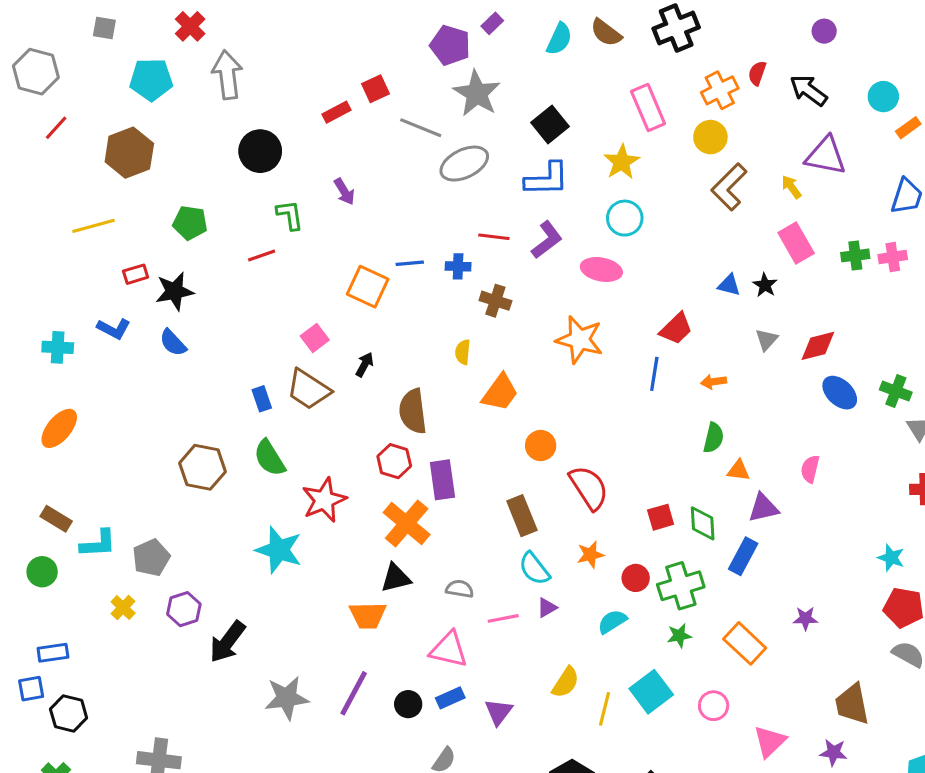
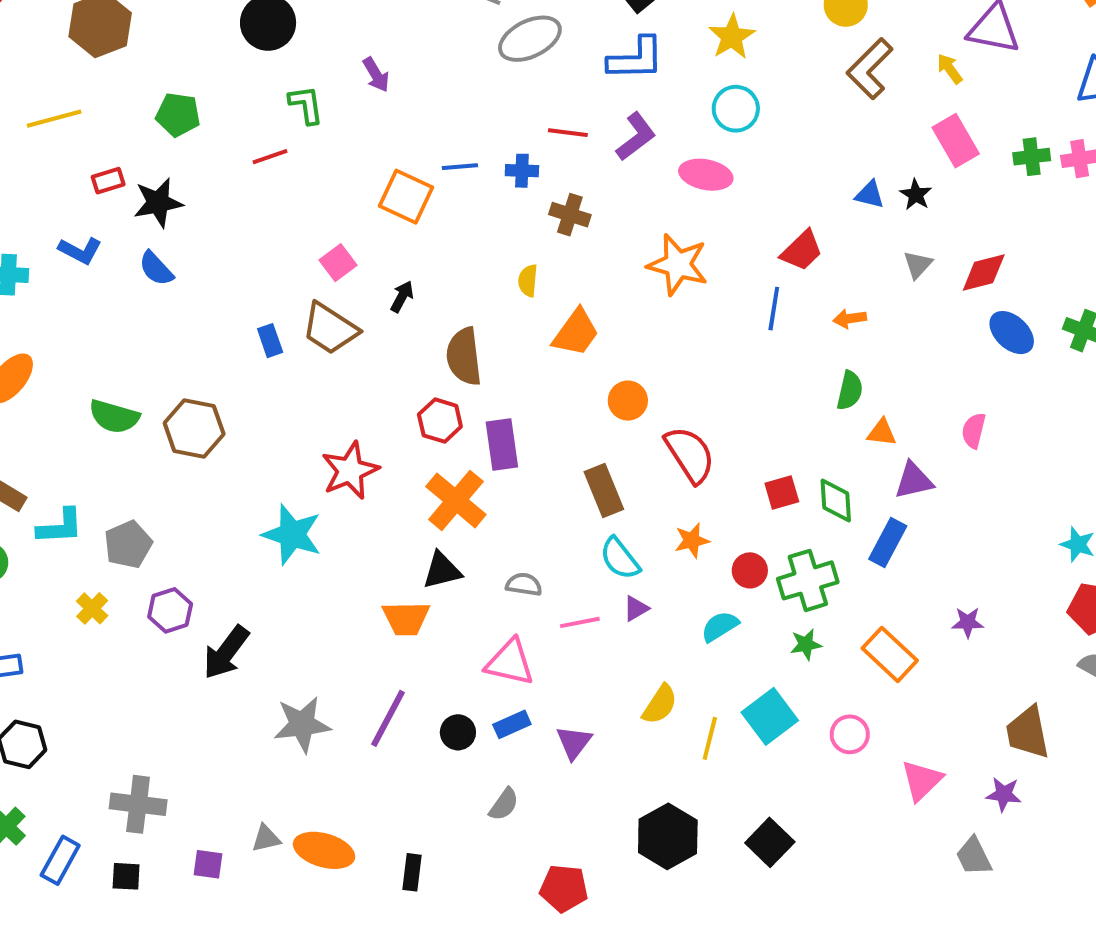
green semicircle: (270, 458) -> (114, 417), moved, turned -42

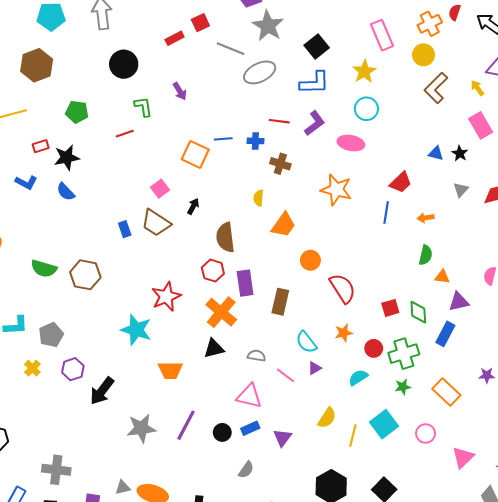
brown rectangle: (604, 490) -> (280, 302), moved, turned 35
orange trapezoid: (406, 618) -> (170, 370), moved
pink line: (580, 622) -> (286, 375), turned 48

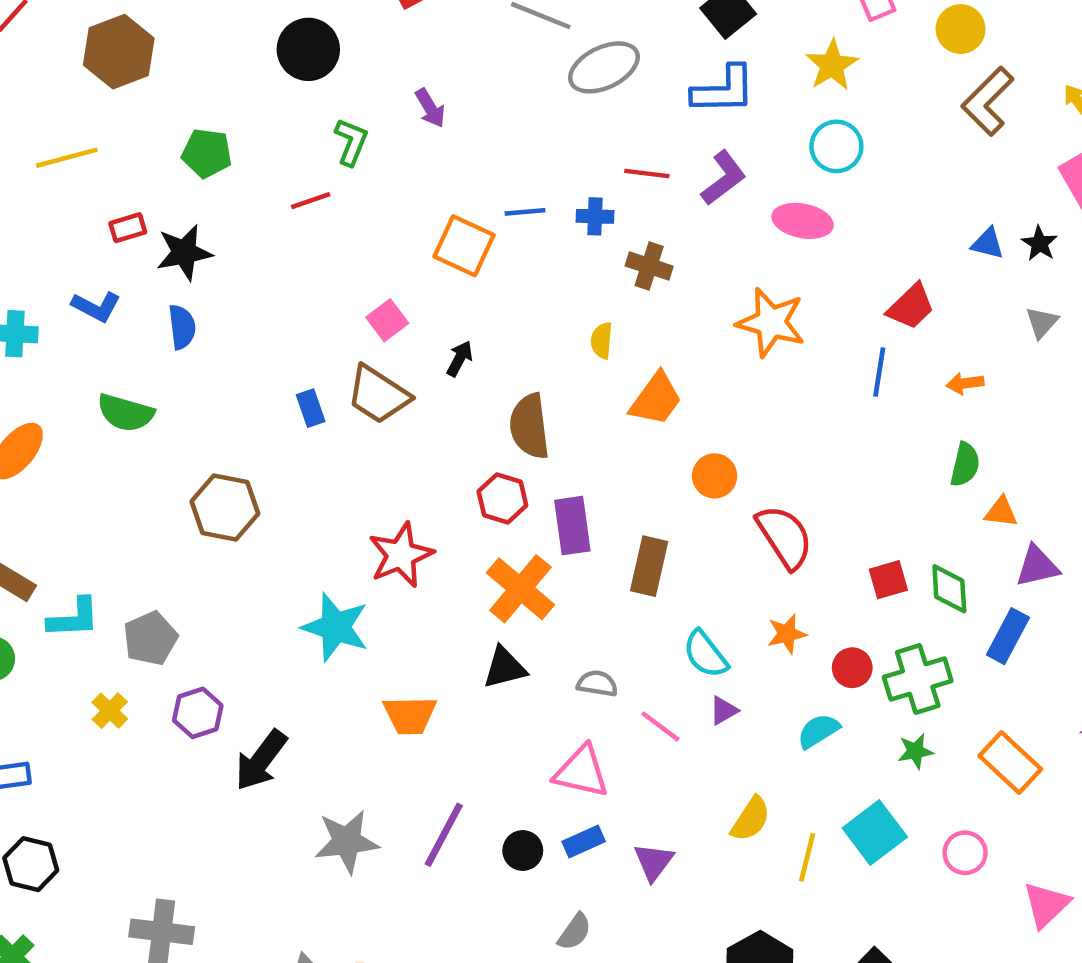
green L-shape: (143, 107) -> (351, 142), turned 30
blue semicircle: (66, 192) -> (182, 327), turned -144
green semicircle: (44, 269) -> (126, 413), moved

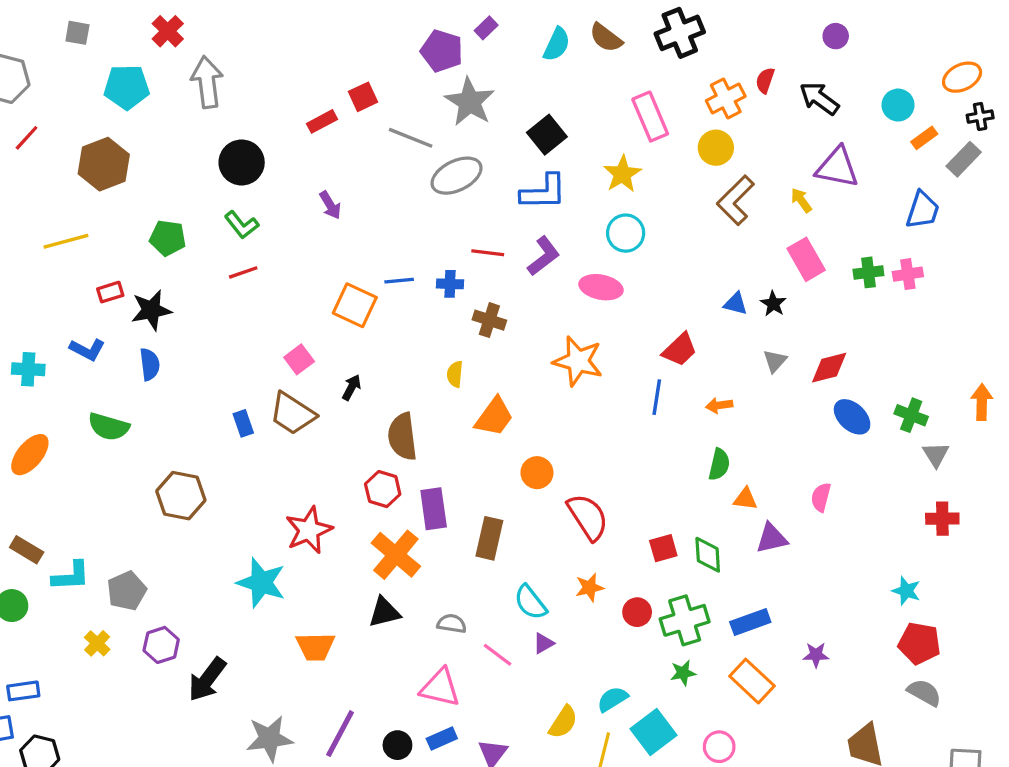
green L-shape: (351, 142) -> (242, 225), moved, turned 120
blue rectangle: (1008, 636) -> (750, 622), moved, turned 42
cyan semicircle: (818, 731) -> (612, 699), moved

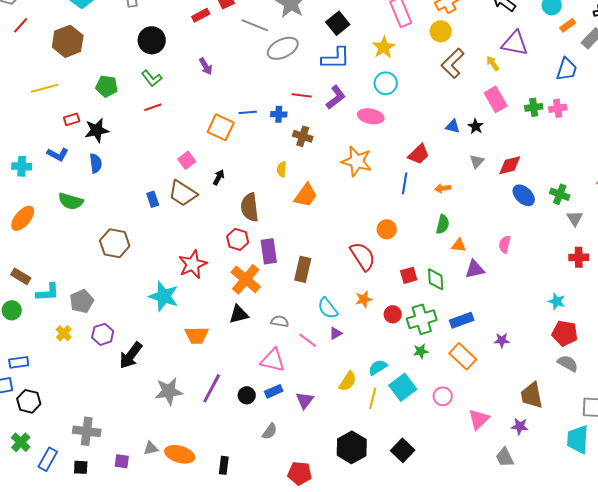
orange circle: (537, 473) -> (387, 229), moved

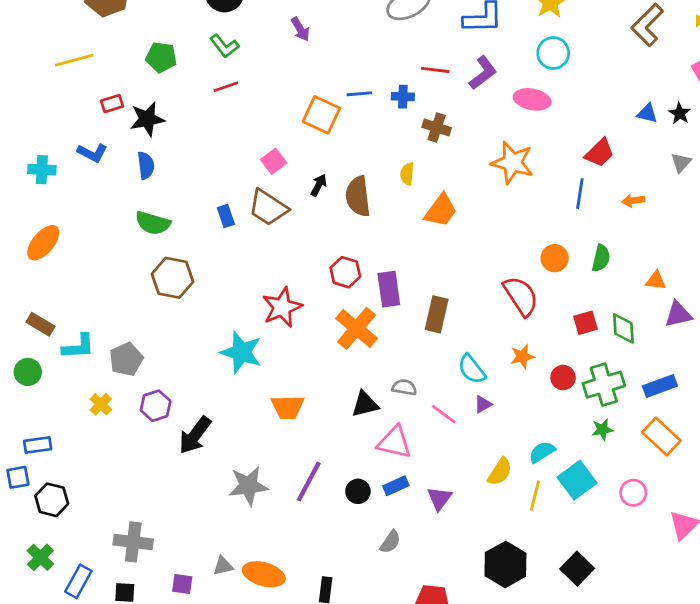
green semicircle: (71, 201) -> (153, 223), moved
brown semicircle: (250, 207) -> (358, 196), moved
green semicircle: (443, 224) -> (601, 258), moved
black triangle: (239, 314) -> (365, 404), moved

